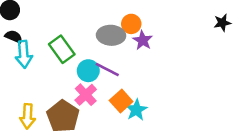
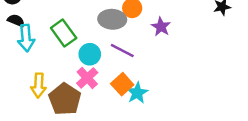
purple star: (143, 40) -> (161, 27), moved
purple line: (107, 69) -> (122, 50), moved
yellow arrow: (28, 116) -> (39, 85), moved

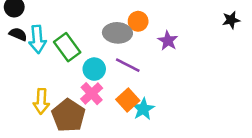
cyan arrow: (26, 38) -> (37, 39), moved

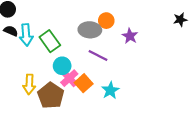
cyan circle: (94, 69) -> (62, 66), moved
orange square: (128, 100) -> (84, 83), moved

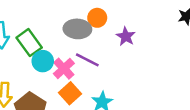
cyan circle: (62, 66) -> (43, 61), moved
pink cross: (69, 78) -> (64, 69), moved

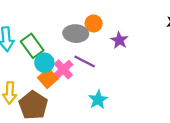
orange square: (70, 93) -> (48, 78), moved

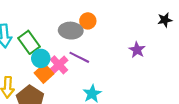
purple star: (119, 40) -> (137, 50), moved

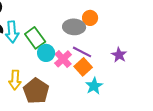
purple star: (137, 50) -> (119, 55), moved
orange square: (44, 73) -> (83, 67), moved

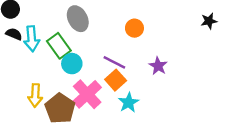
orange circle: (90, 18) -> (134, 28), moved
gray ellipse: (74, 27) -> (78, 19), moved, turned 60
pink cross: (63, 59) -> (87, 94), moved, size x1.4

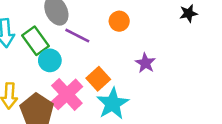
black star: (209, 21) -> (188, 13), moved
purple line: (114, 62) -> (77, 36), moved
cyan star: (129, 103) -> (113, 104), size x1.4

